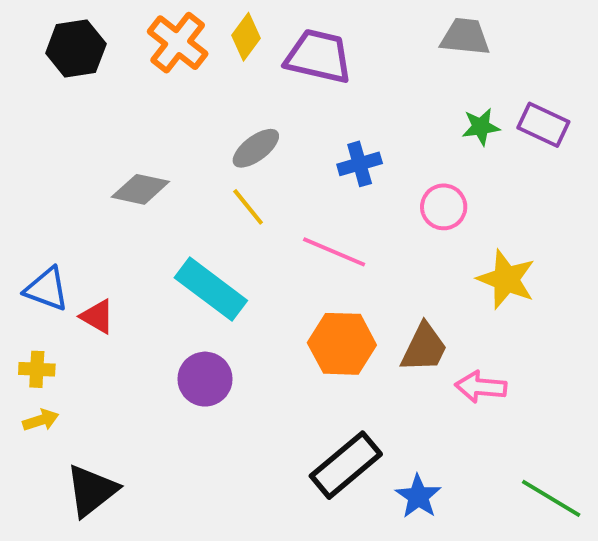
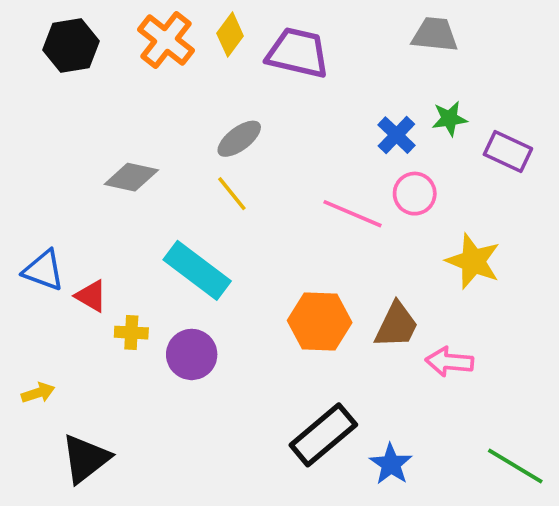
purple rectangle: (543, 125) -> (508, 152), moved
blue cross: (360, 164) -> (396, 135), moved, turned -30
pink line: (334, 252) -> (353, 214), moved
yellow cross: (37, 369) -> (131, 333), moved

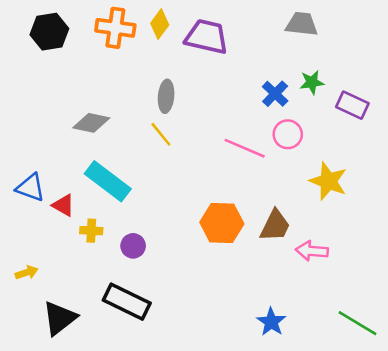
orange cross: (166, 40) -> (115, 28), turned -30
gray ellipse: (239, 139) -> (166, 96), turned -48
cyan rectangle: (197, 270) -> (108, 181), moved
purple circle: (192, 354) -> (133, 246), size x0.7
black rectangle: (323, 435) -> (127, 302), moved, turned 66

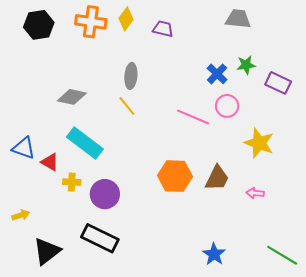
purple trapezoid: (207, 37) -> (163, 29), size x0.6
purple circle: (133, 246) -> (105, 194), size x1.5
pink arrow: (312, 251) -> (255, 193), moved, size x0.7

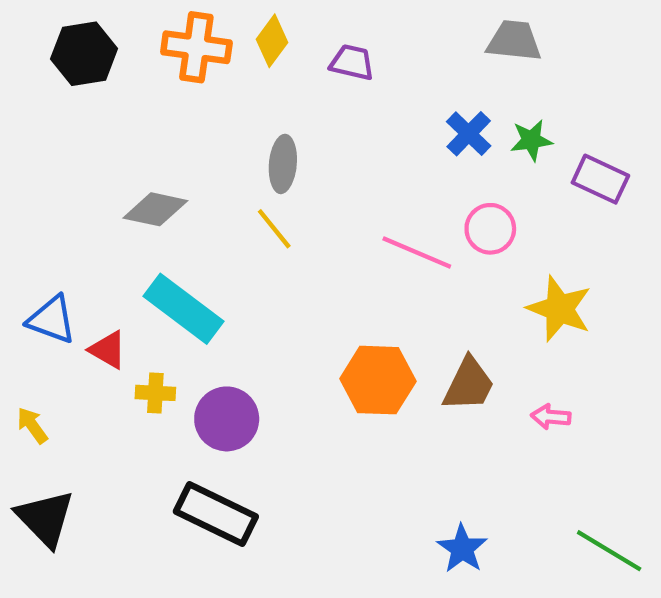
blue cross: (217, 74) -> (469, 134), moved
yellow arrow: (21, 215) -> (32, 425), moved, turned -108
black triangle: (47, 251) -> (45, 518), moved, turned -36

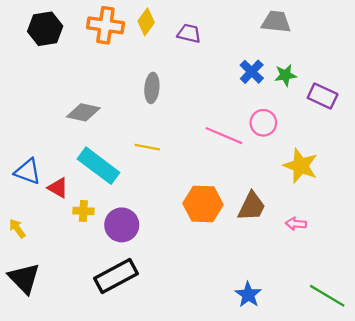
yellow line: (274, 229) -> (147, 147), moved, turned -40
black rectangle: (216, 514) -> (116, 276), turned -54

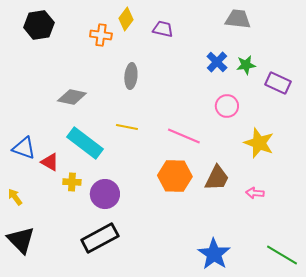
orange cross: (105, 25) -> (101, 35), moved, size x0.7
pink line: (224, 136) -> (184, 136), moved
blue star: (248, 295) -> (214, 254), size x1.4

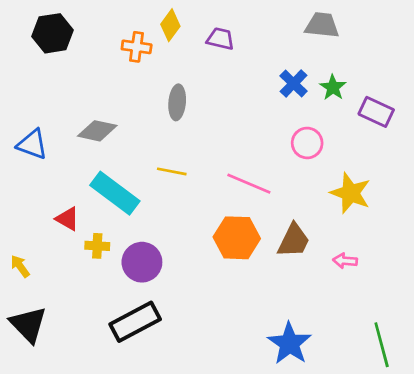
green star: (246, 65) -> (333, 87), turned -30
blue triangle: (24, 148) -> (32, 144), moved
green line: (282, 255) -> (382, 345), turned 44

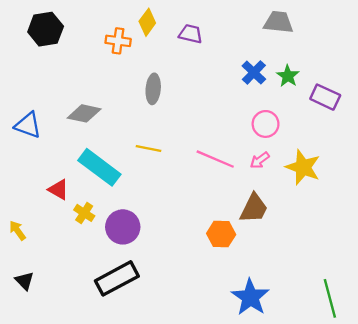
orange hexagon: (237, 238) -> (221, 234), moved, size x0.7
yellow cross: (97, 246) -> (84, 213), turned 30
pink arrow: (345, 261) -> (260, 160), moved, turned -42
black triangle: (28, 324) -> (24, 281), size x0.6

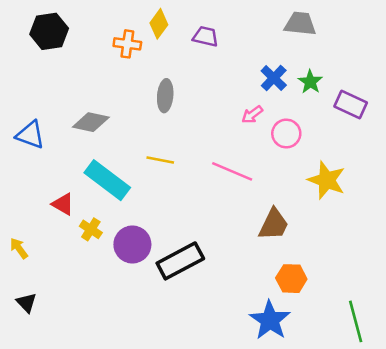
pink arrow: (260, 160) -> (252, 115), moved
orange hexagon: (221, 234) -> (291, 279), moved
black rectangle: (117, 278) -> (180, 261), moved

